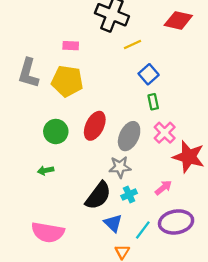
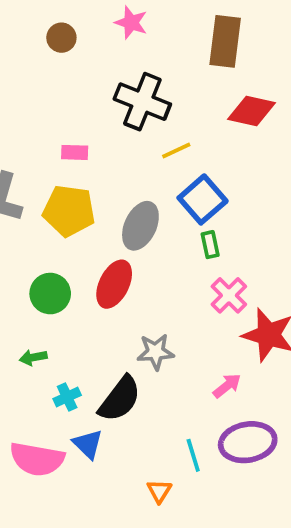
blue square: (149, 74) -> (203, 199), size x1.4
gray ellipse: (129, 136) -> (140, 226), moved
cyan cross: (129, 194) -> (67, 397), moved
blue triangle: (113, 223) -> (88, 444), moved
cyan line: (143, 230) -> (193, 455), turned -54

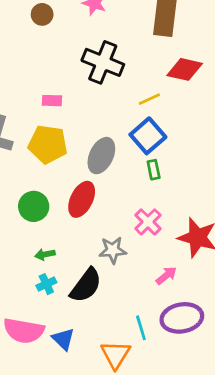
yellow line: (176, 151) -> (149, 99), moved
pink cross: (229, 295) -> (148, 222), moved
green arrow: (33, 357) -> (45, 254), moved
blue triangle: (88, 444) -> (63, 339), moved
orange triangle: (159, 491) -> (116, 355), size x1.6

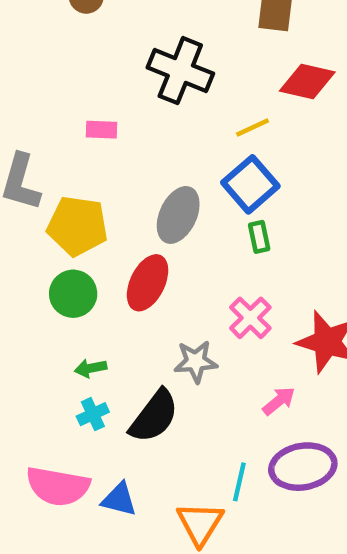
yellow pentagon: (48, 144) -> (77, 226), moved
cyan line: (141, 328) -> (239, 482), turned 30
blue triangle: (63, 339) -> (119, 499), turned -30

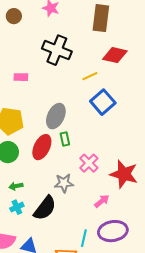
blue square: (250, 184) -> (103, 102), moved
green rectangle: (259, 237) -> (65, 139), moved

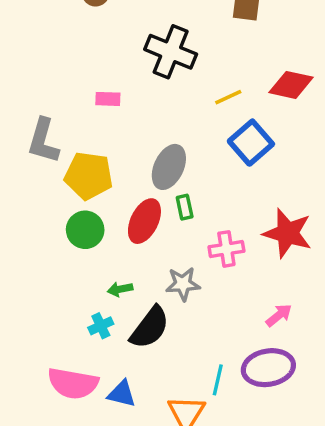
red diamond: (115, 55) -> (291, 85), moved
pink cross: (89, 163) -> (226, 249), turned 36
red star: (124, 174) -> (288, 233), moved
green arrow: (16, 186) -> (120, 289), moved
pink arrow: (102, 201) -> (279, 315), moved

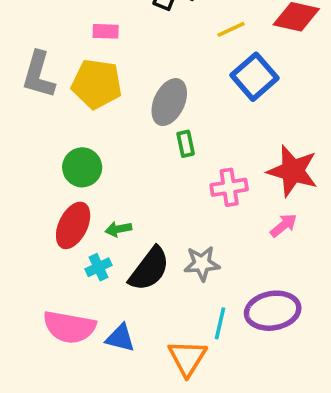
yellow pentagon: (89, 176) -> (97, 84), moved
red ellipse: (144, 221) -> (73, 225), moved
gray star: (183, 284) -> (202, 264), moved
pink arrow: (279, 315) -> (284, 225), moved

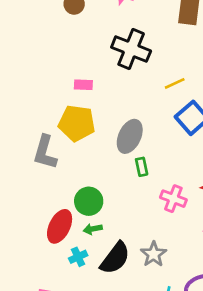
gray L-shape: (39, 75) -> (45, 152), moved
green circle: (82, 167) -> (89, 201), moved
pink cross: (229, 187) -> (173, 199), turned 30
gray star: (202, 264) -> (154, 254), turned -30

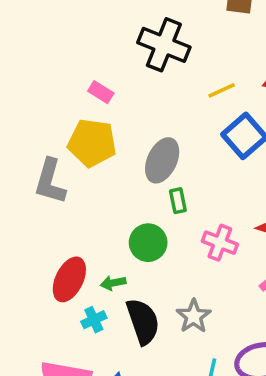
pink rectangle: (83, 85) -> (101, 92), turned 30
green circle: (89, 201) -> (148, 243), moved
black semicircle: (115, 258) -> (143, 321), turned -56

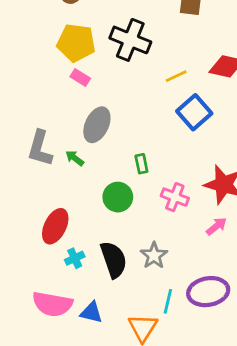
yellow pentagon: (92, 143) -> (76, 43), moved
gray ellipse: (162, 160) -> (97, 125), moved
green arrow: (113, 283) -> (75, 158), moved, turned 48

